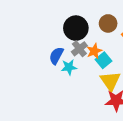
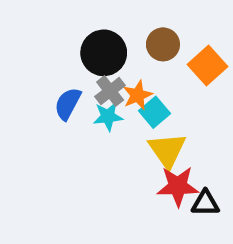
cyan star: (69, 67) -> (108, 116), moved

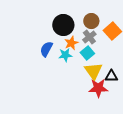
gray cross: (110, 91) -> (89, 37), moved
orange star: (138, 95) -> (71, 43), moved
black triangle: (205, 203) -> (111, 76), moved

